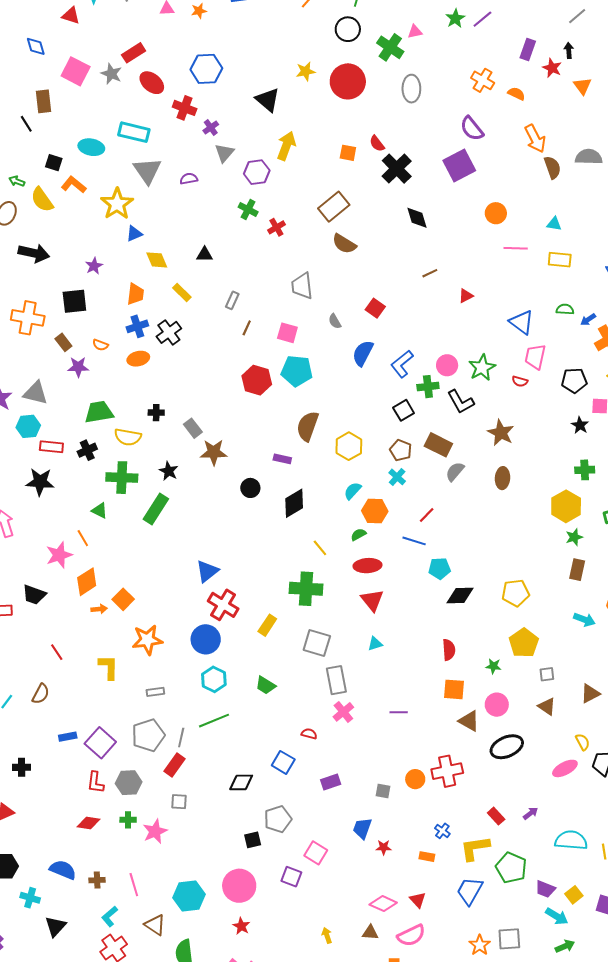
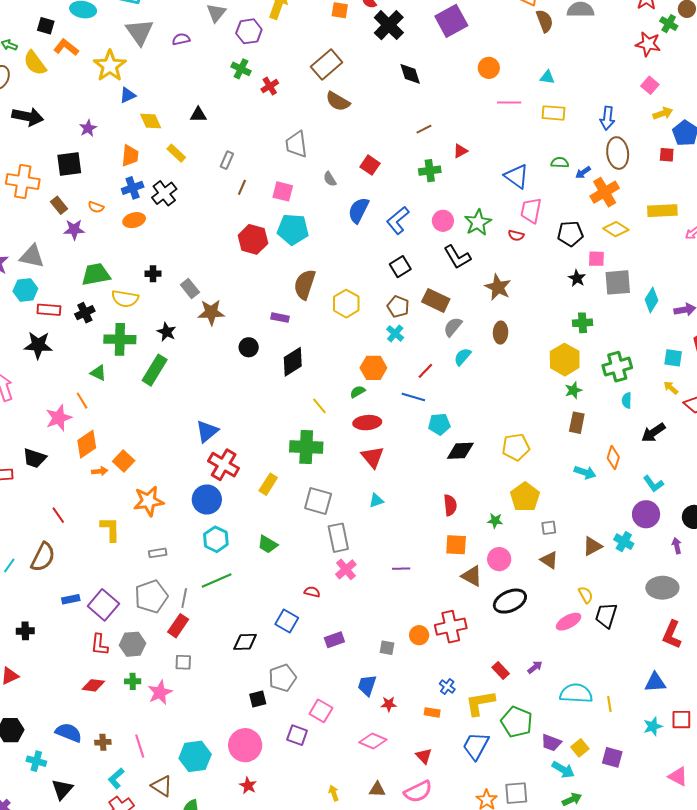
green cross: (428, 387) -> (430, 171), moved
cyan semicircle: (353, 491) -> (463, 357), moved
brown semicircle: (41, 694) -> (43, 557), size x1.4
pink diamond: (383, 904) -> (373, 741), moved

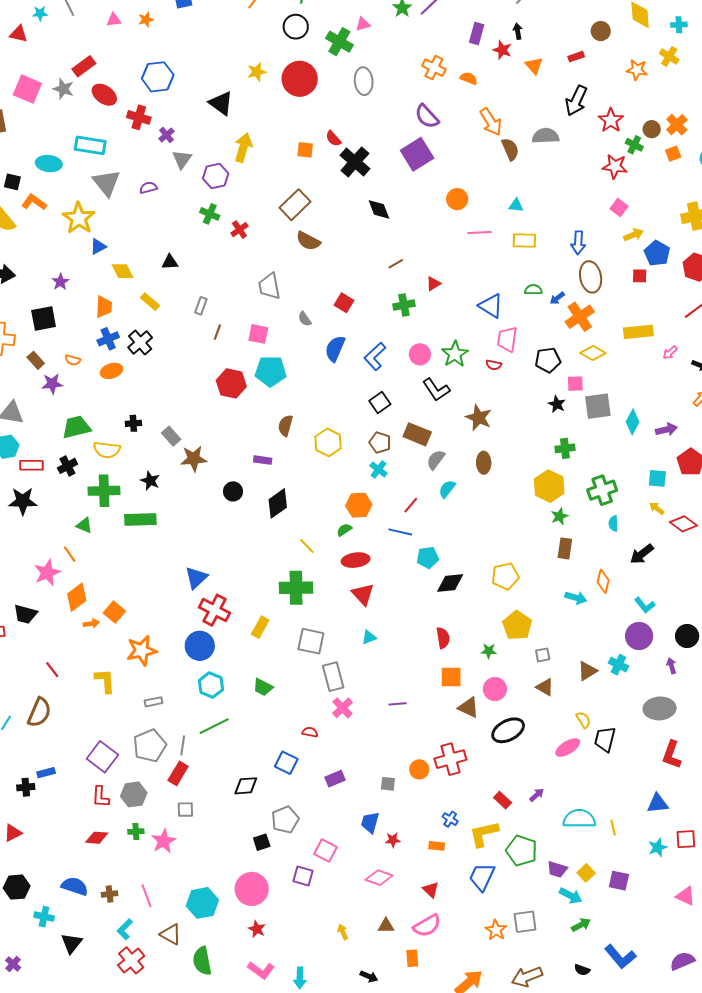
brown semicircle: (305, 284) -> (285, 426), size x0.7
green rectangle: (155, 370) -> (140, 520), turned 60
blue rectangle: (71, 599) -> (46, 773), moved

